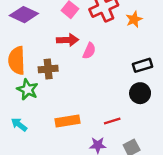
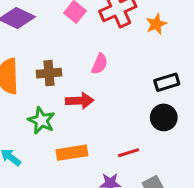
red arrow: (67, 40) -> (80, 101), moved
brown cross: (48, 69) -> (49, 73), moved
green star: (28, 90) -> (41, 121), moved

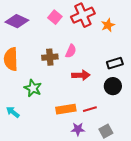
brown cross: (49, 73) -> (50, 57), moved
red arrow: (80, 101) -> (81, 75), moved
orange rectangle: (72, 153) -> (66, 109), moved

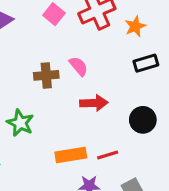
pink semicircle: (71, 51) -> (78, 66), turned -64
black rectangle: (115, 63) -> (146, 63), moved

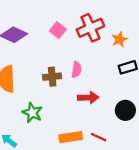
pink semicircle: (78, 66) -> (77, 70), turned 49
red line: (108, 155) -> (99, 137), turned 42

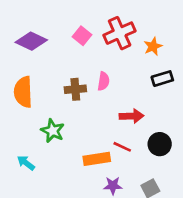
red arrow: (88, 98) -> (132, 116), moved
black circle: (125, 110) -> (160, 144), moved
red line: (99, 137) -> (122, 147), moved

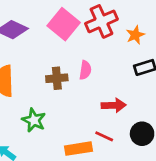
pink square: (82, 36) -> (64, 24), size x1.6

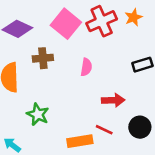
orange star: (135, 35) -> (133, 17), moved
brown cross: (57, 78) -> (43, 58), moved

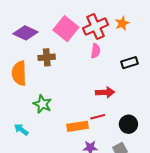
pink semicircle: (86, 67) -> (96, 51), moved
black circle: (140, 127) -> (128, 124), moved
red line: (104, 130) -> (98, 117), turned -40

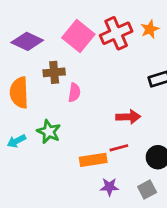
pink semicircle: (96, 51) -> (74, 93), moved
cyan arrow: (21, 130) -> (16, 141), moved, turned -64

